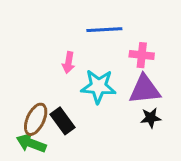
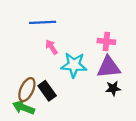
blue line: (104, 30) -> (43, 22), moved
pink arrow: (68, 63) -> (52, 47), turned 136

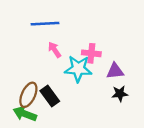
pink cross: (106, 41) -> (91, 53), moved
purple triangle: (109, 67) -> (115, 71), size x0.7

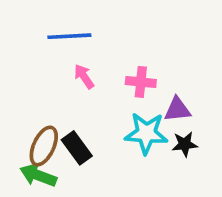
cyan star: (78, 69) -> (146, 133), moved

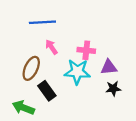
cyan star: (146, 133) -> (77, 72), moved
brown ellipse: (44, 146) -> (31, 68), moved

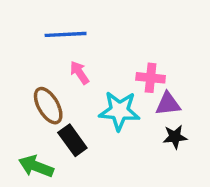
pink cross: (86, 50) -> (151, 78), moved
brown ellipse: (31, 68) -> (48, 106), turned -55

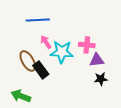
cyan star: (119, 111) -> (62, 52), moved
black rectangle: (72, 140) -> (41, 70), moved

